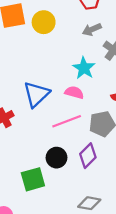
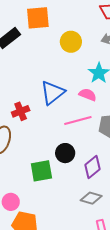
yellow circle: (44, 22) -> (71, 42), moved
purple diamond: (88, 156) -> (92, 167), moved

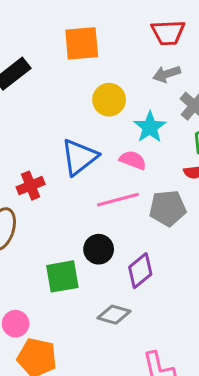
orange square: (38, 18) -> (82, 43), moved
yellow circle: (71, 42) -> (109, 100), moved
gray diamond: (91, 198) -> (114, 315), moved

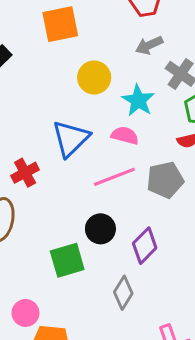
gray diamond: (114, 315) -> (123, 293), turned -68

